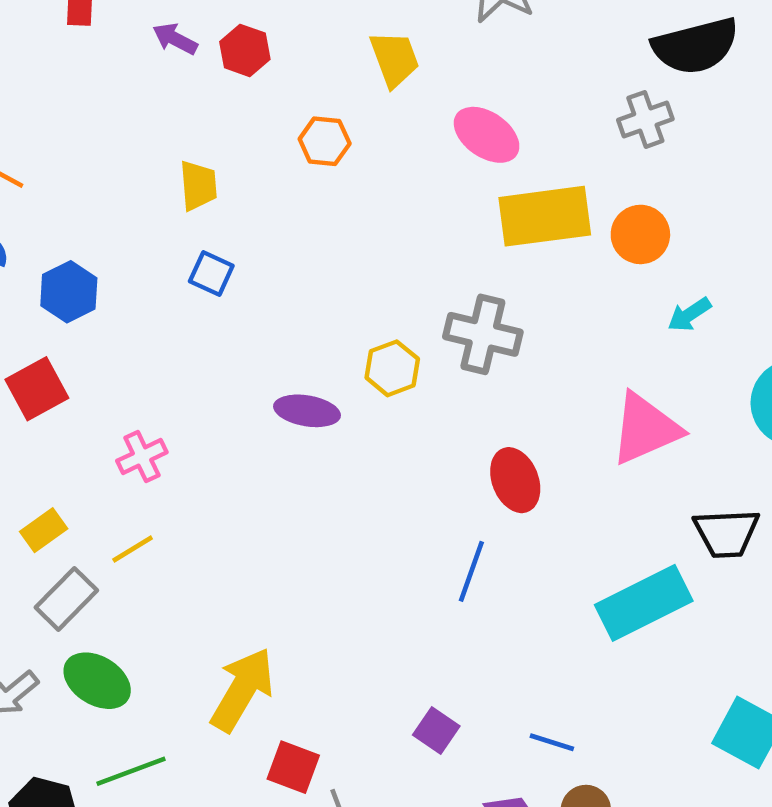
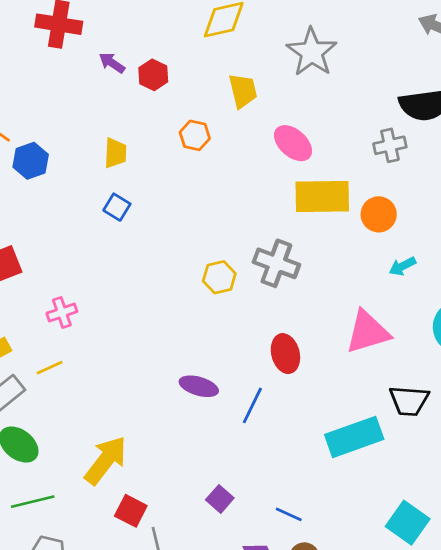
blue hexagon: (69, 292) -> (31, 161), moved
purple ellipse: (307, 411) -> (199, 386), moved

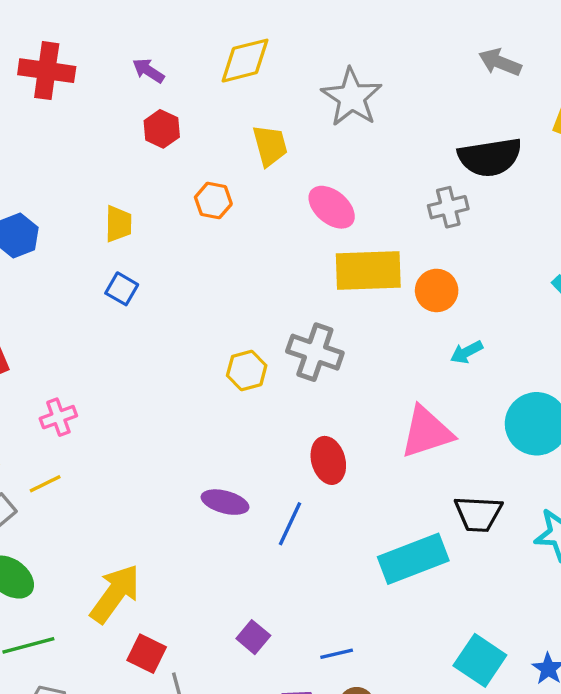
purple arrow: (112, 63) -> (148, 71), moved
blue line: (289, 514) -> (337, 654), turned -36

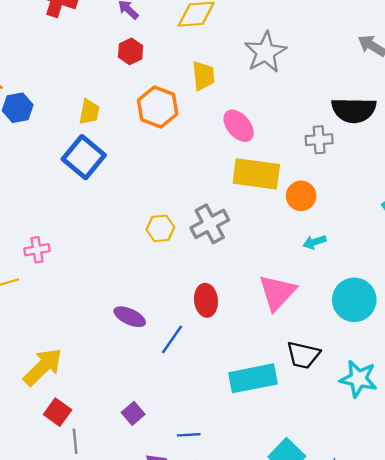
orange hexagon: (213, 201) -> (158, 107), size x1.6
blue square: (122, 289) -> (84, 157), size x1.8
gray cross: (315, 352) -> (210, 224), turned 33
pink cross: (58, 417) -> (37, 250), moved
pink triangle: (427, 432) -> (277, 292), turned -39

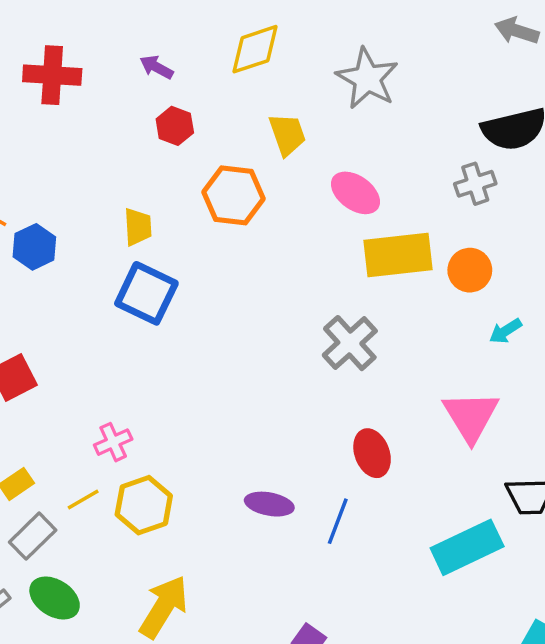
yellow hexagon: (160, 228) -> (144, 505), moved, size x1.4

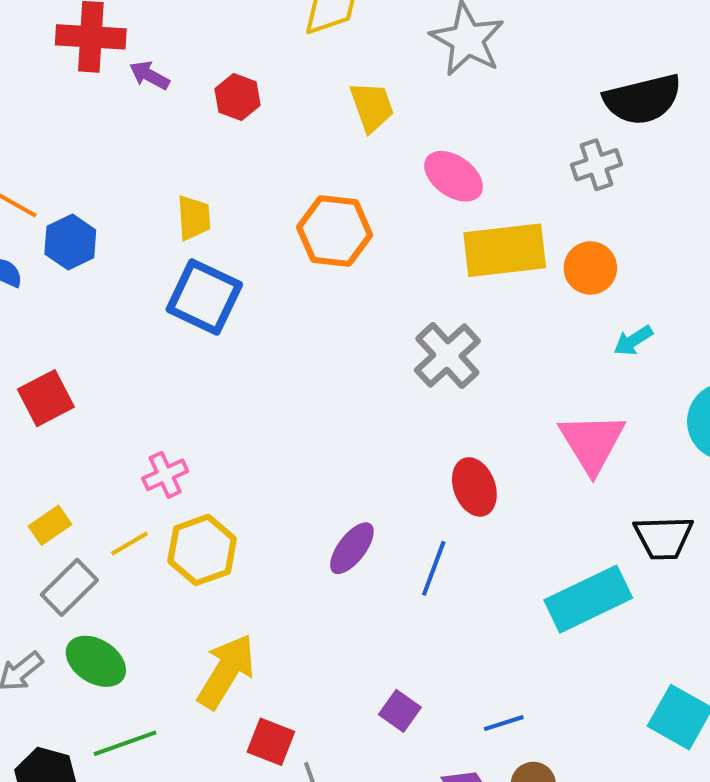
purple arrow: (157, 67) -> (149, 75), moved
orange hexagon: (233, 195) -> (335, 231), moved
purple ellipse: (269, 504) -> (352, 548), turned -63

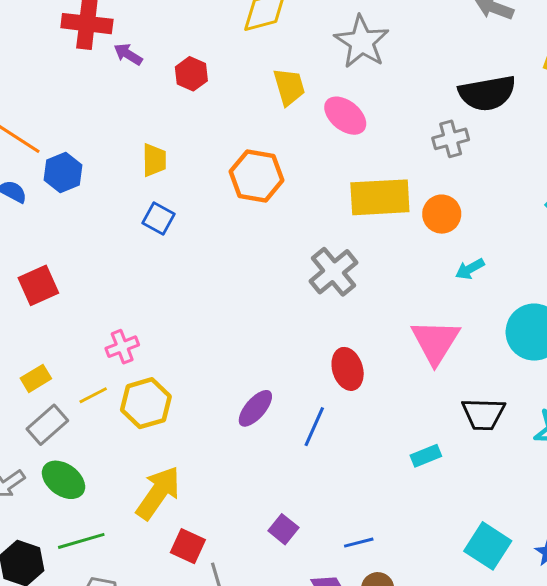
pink ellipse: (454, 176) -> (345, 116), moved
blue square: (204, 297) -> (158, 218), size x0.6
cyan rectangle: (588, 599) -> (426, 456), size x0.5

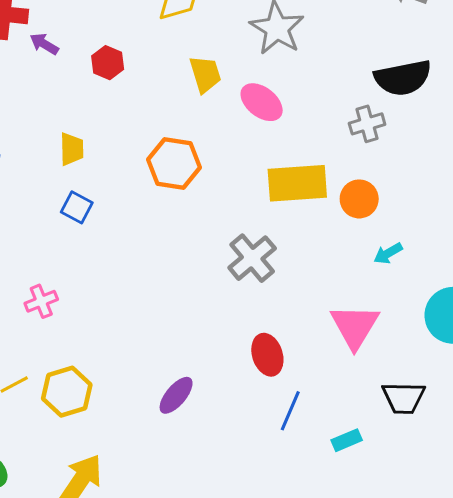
pink cross: (122, 347) -> (41, 301), moved
blue line: (314, 427) -> (290, 411), moved

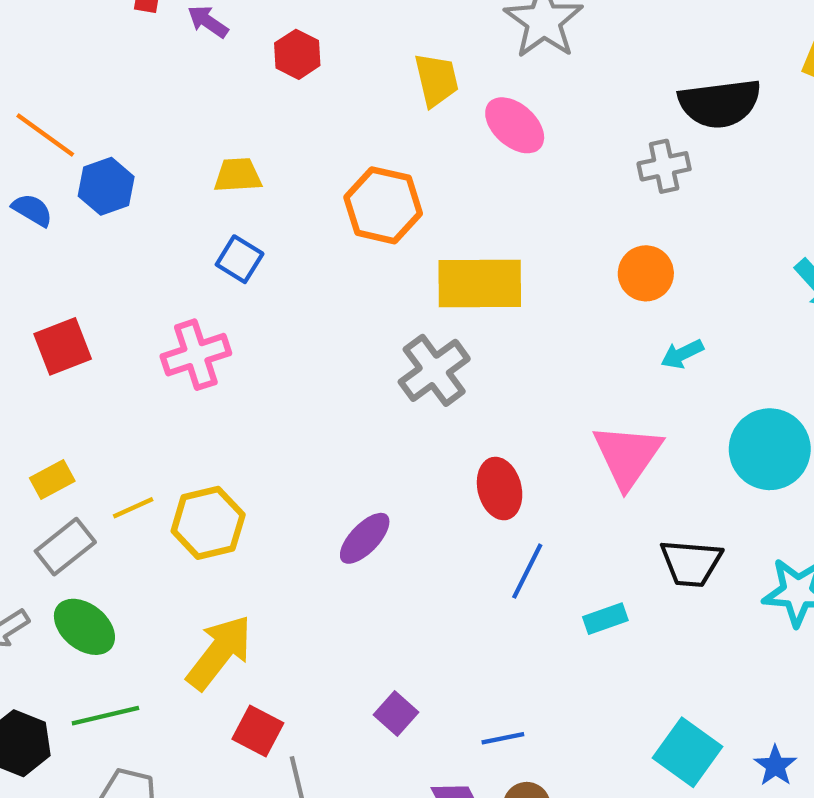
yellow trapezoid: (72, 149) -> (238, 175), turned -96
yellow rectangle: (297, 183) -> (480, 283), moved
gray cross: (252, 258) -> (434, 370), moved
pink cross: (41, 301) -> (196, 355), moved, size x1.4

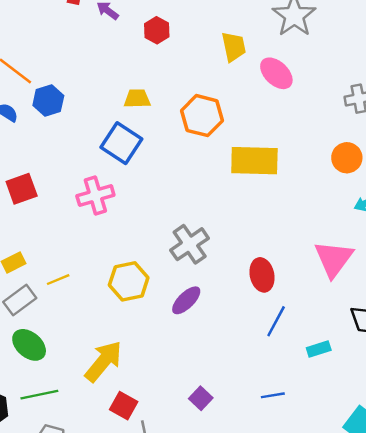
yellow trapezoid: (238, 175) -> (137, 99), moved
blue square: (240, 259) -> (121, 143), size x1.6
gray cross: (434, 370) -> (190, 244), moved
yellow hexagon: (208, 523) -> (129, 281), moved
blue line: (503, 738) -> (273, 395), moved

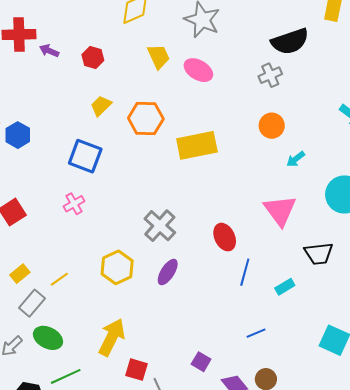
yellow trapezoid: (137, 99) -> (101, 106), moved, turned -30
pink cross: (95, 196) -> (74, 204), size x0.7
purple square: (201, 398) -> (201, 362), moved

